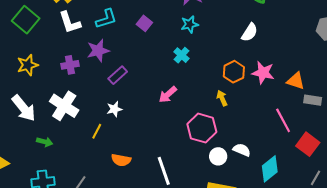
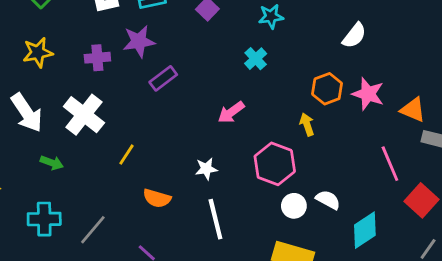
white star: (114, 109) -> (206, 169), moved

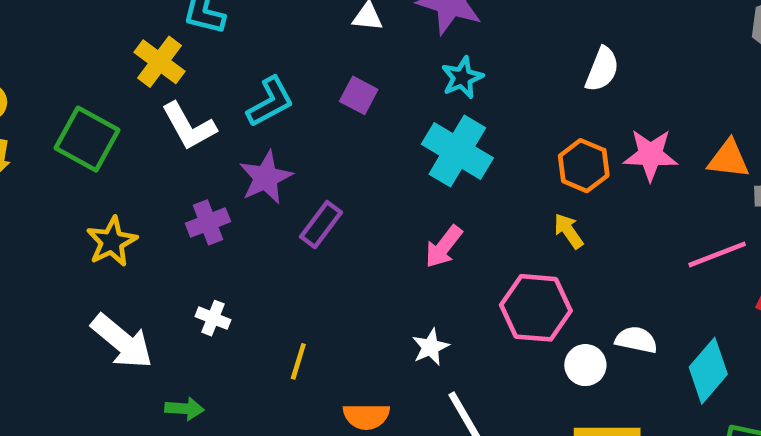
cyan cross: (256, 59) -> (457, 151), size x1.8
white cross: (84, 115) -> (213, 318), size x0.5
pink line: (390, 164) -> (717, 254), turned -72

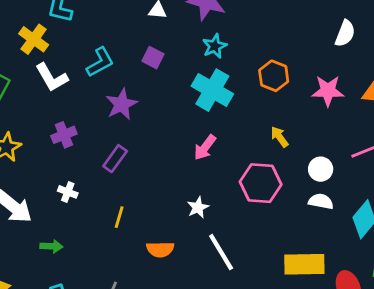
white semicircle: (602, 69) -> (345, 33), moved
orange hexagon: (584, 166) -> (274, 76), moved
purple star: (266, 178) -> (122, 104), moved
purple rectangle: (321, 225) -> (115, 159), moved
white circle: (585, 365) -> (321, 169), moved

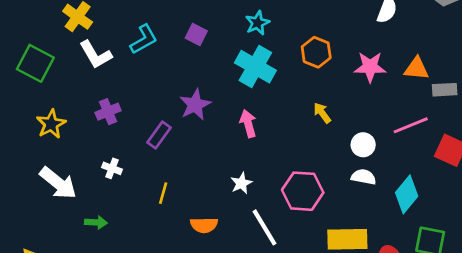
purple star: (122, 104) -> (195, 105), moved
pink arrow: (205, 147) -> (248, 124), turned 128
pink hexagon: (261, 183) -> (303, 191), moved

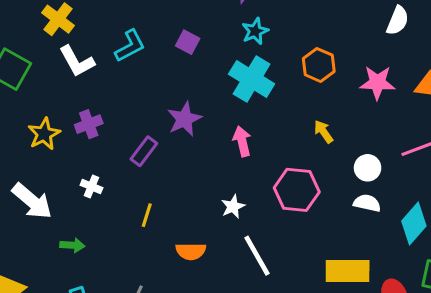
yellow star: (51, 124) -> (44, 134), moved
pink hexagon: (303, 191) -> (297, 190), moved

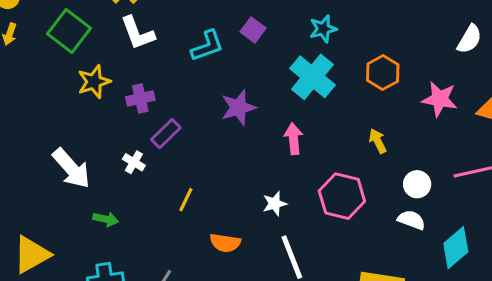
cyan L-shape: (130, 46) -> (207, 46), moved
yellow star: (44, 134) -> (94, 82), moved
purple rectangle: (144, 151) -> (166, 134), moved

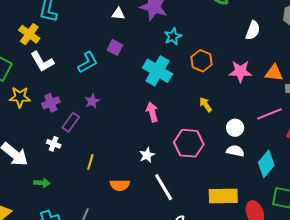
cyan star: (323, 29) -> (173, 36), moved
yellow star: (94, 82) -> (20, 97), turned 30
purple star: (238, 107) -> (92, 101), moved, size x0.7

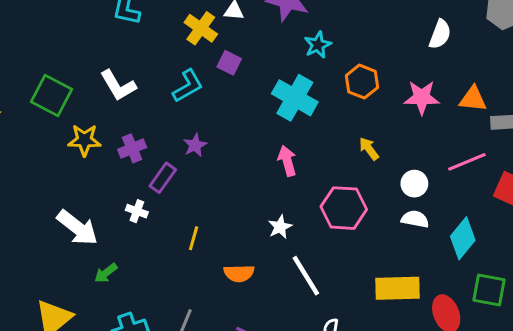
yellow cross: (29, 34) -> (201, 28), moved
green arrow: (42, 183) -> (106, 273), moved, turned 140

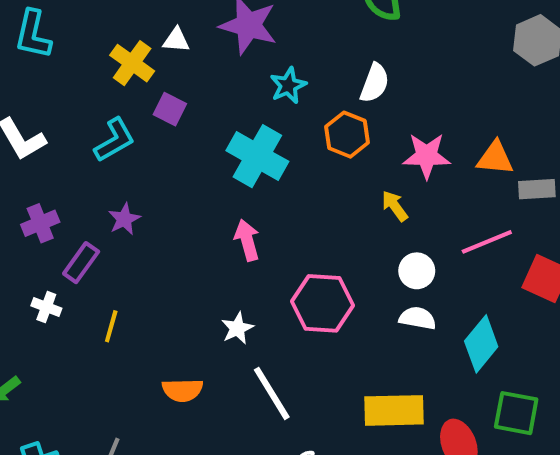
white semicircle: (440, 34) -> (375, 83), moved
yellow arrow: (369, 149) -> (395, 206), moved
yellow line: (194, 238) -> (111, 326), moved

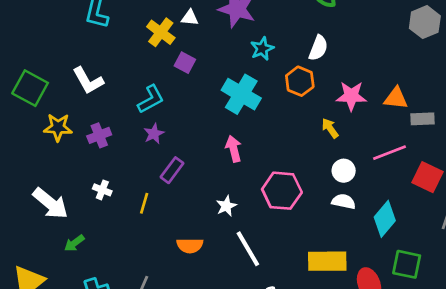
cyan L-shape: (115, 140) -> (151, 99), moved
purple rectangle: (81, 263) -> (172, 170), moved

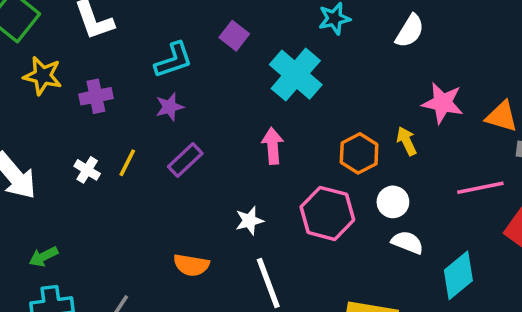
purple square: (185, 63) -> (234, 36), moved
orange hexagon: (300, 81) -> (359, 153), moved
white circle: (344, 171) -> (393, 202), moved
yellow line: (144, 203) -> (127, 163), moved
green arrow: (74, 243) -> (43, 257), moved

